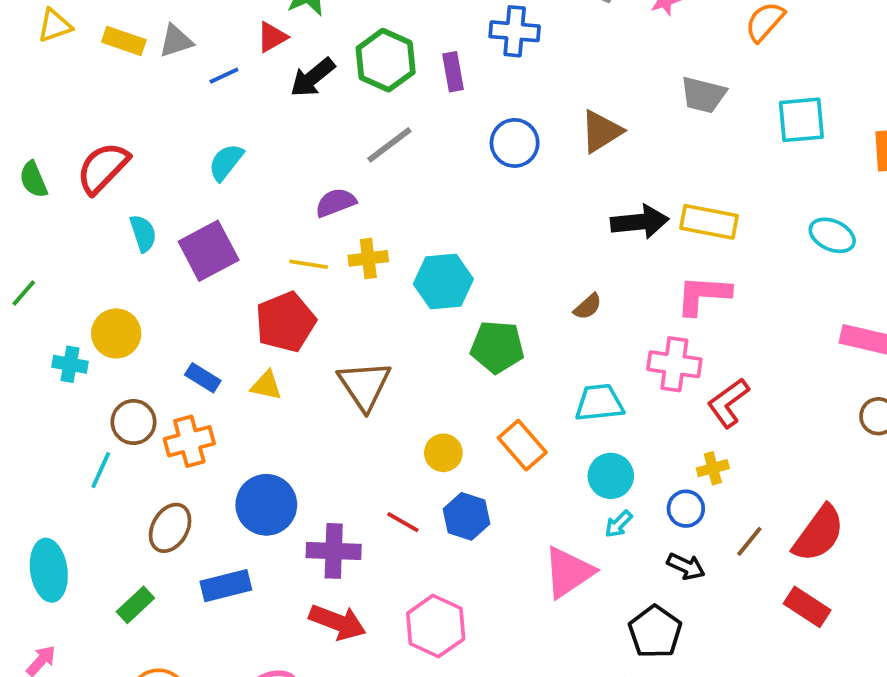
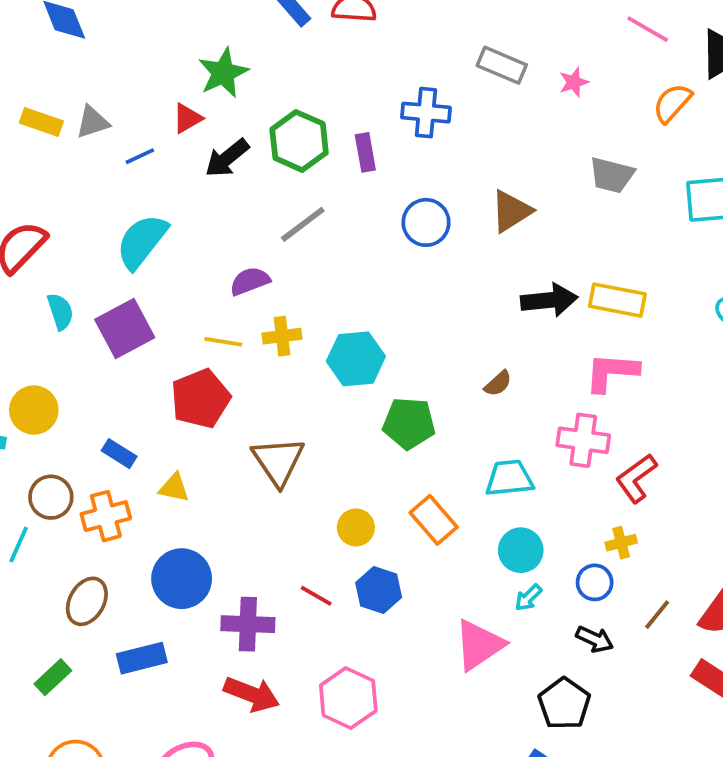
cyan semicircle: (226, 162) -> (142, 241), size x1.5
yellow triangle: (266, 385) -> (174, 488), moved

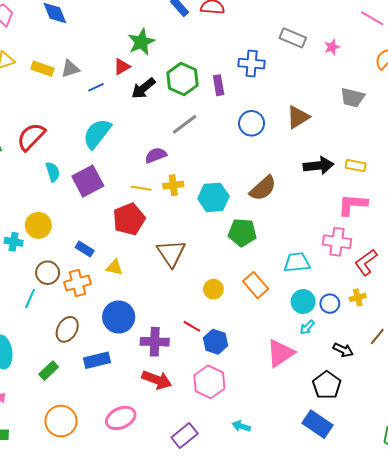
yellow rectangle: (617, 300) -> (356, 166), size x0.7
brown semicircle: (498, 383) -> (263, 188), moved, size x1.8
blue circle: (595, 582) -> (330, 304), moved
blue hexagon: (379, 590) -> (216, 342), moved

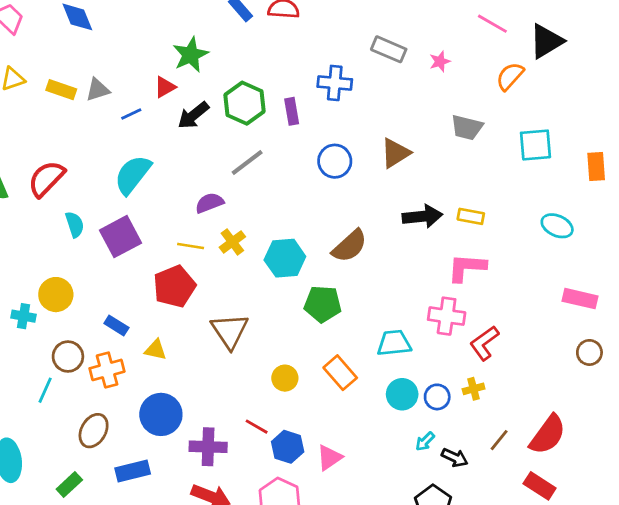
yellow cross: (173, 185) -> (232, 242), turned -30
cyan arrow: (307, 327) -> (425, 441), moved
pink triangle: (280, 353) -> (329, 458), moved, size x0.7

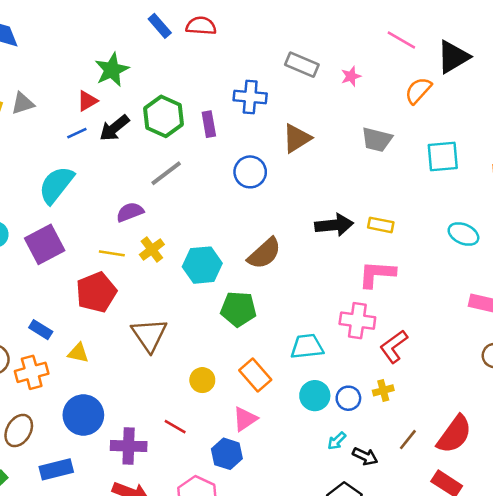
blue line: (131, 114) -> (77, 133), moved
brown triangle: (395, 153) -> (297, 138), moved
blue hexagon: (288, 447) -> (227, 454), moved
pink triangle: (329, 458) -> (245, 419), moved

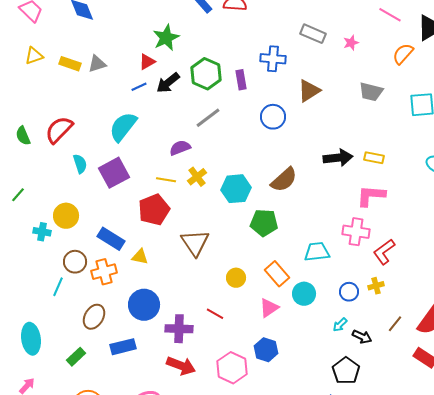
blue rectangle: (41, 330) -> (111, 239), size x1.5
cyan circle: (315, 396) -> (304, 294), moved
blue hexagon: (227, 454) -> (266, 350), moved

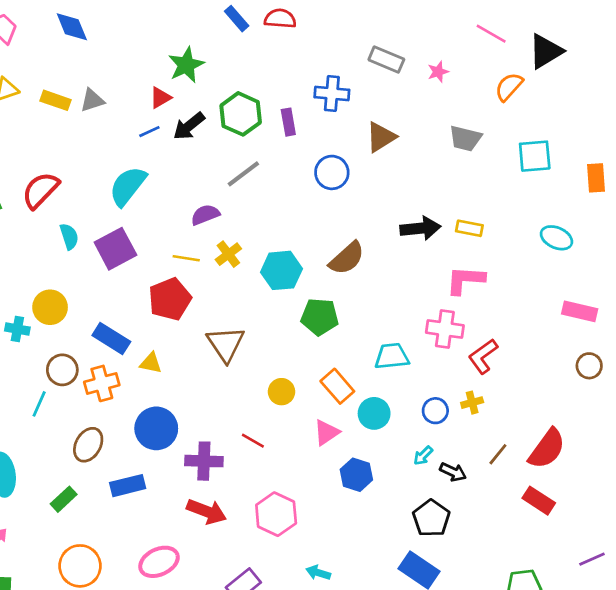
blue hexagon: (266, 350) -> (356, 475), moved

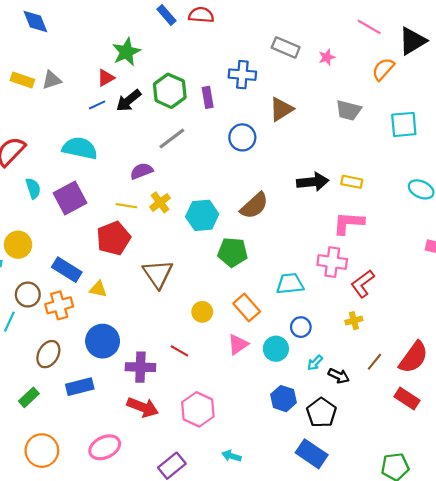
cyan semicircle: (128, 186) -> (80, 148), turned 64
blue circle: (435, 411) -> (301, 327), moved
cyan circle: (374, 413) -> (276, 349), moved
blue hexagon: (356, 475) -> (283, 399), moved

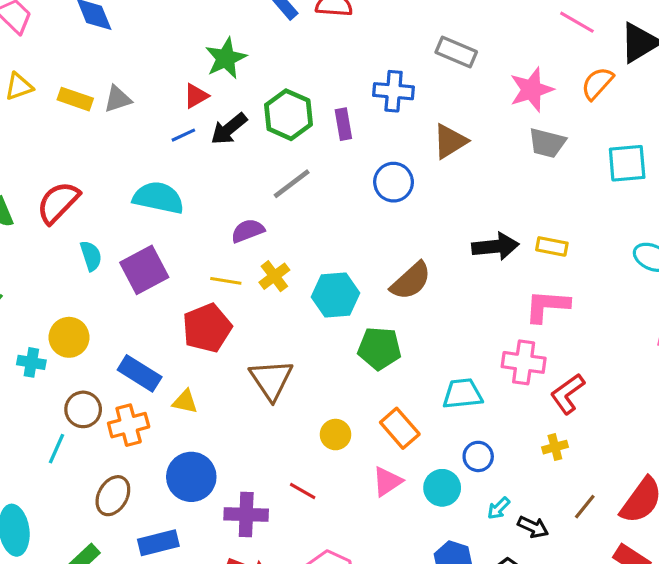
pink star: (327, 57) -> (531, 90), moved, size x1.8

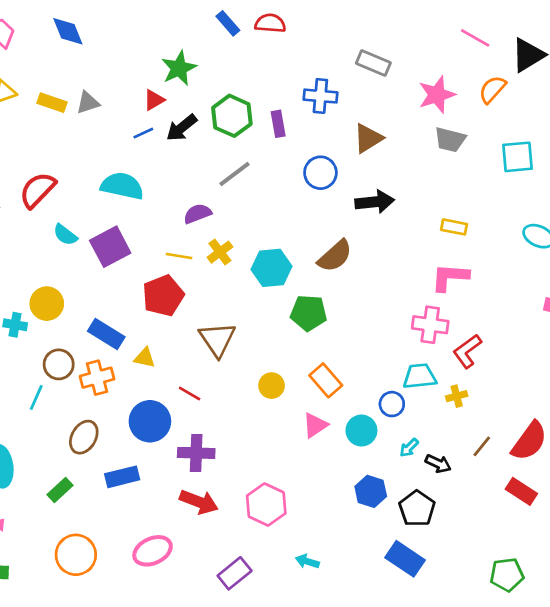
black arrow: (495, 246) -> (375, 202), moved
cyan semicircle: (91, 256) -> (65, 235), turned 145
cyan trapezoid: (462, 394) -> (420, 376), moved
red line: (303, 491) -> (190, 393), moved

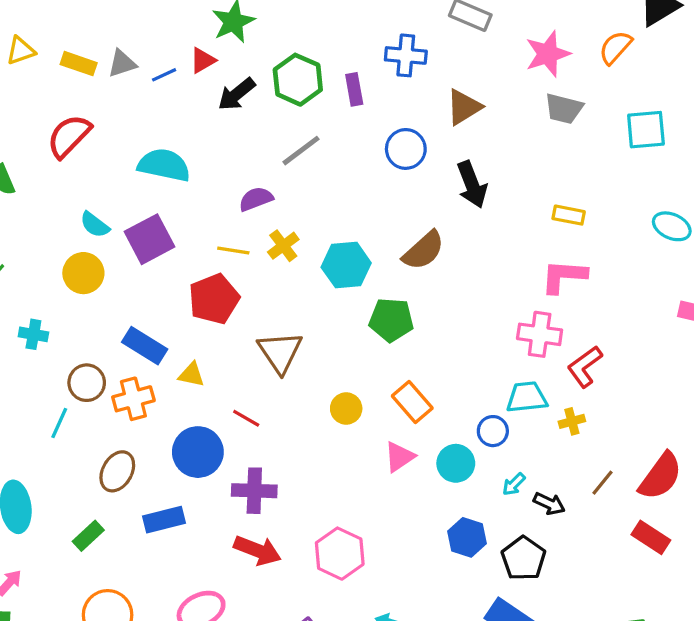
blue line: (143, 133) -> (164, 75), moved
red semicircle: (38, 190) -> (69, 136), moved
black arrow: (375, 202) -> (472, 184), turned 75
yellow circle: (47, 304) -> (83, 273), moved

